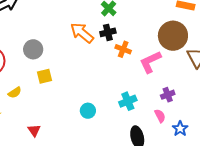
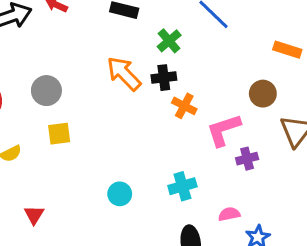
brown circle: (173, 36) -> (263, 94), size x0.6
purple cross: (168, 95) -> (247, 159), moved
pink semicircle: (160, 116) -> (229, 214), turned -80

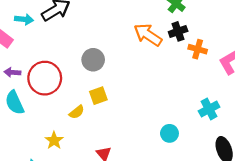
yellow square: (59, 134) -> (98, 96), moved
cyan circle: (120, 194) -> (169, 133), moved

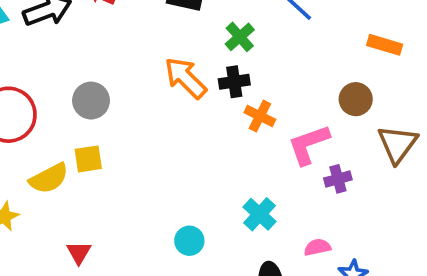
cyan cross: (209, 109) -> (260, 214), turned -30
yellow semicircle: (77, 112) -> (49, 178), size x1.5

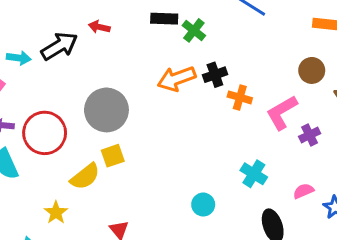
green cross: (240, 37) -> (194, 30), moved
orange arrow: (185, 78) -> (176, 79), turned -54
gray circle: (91, 101) -> (106, 110), size x1.5

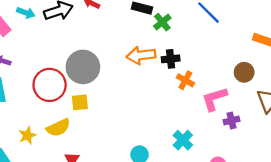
red circle: (45, 133) -> (50, 85), moved
yellow semicircle: (85, 177) -> (58, 128), moved

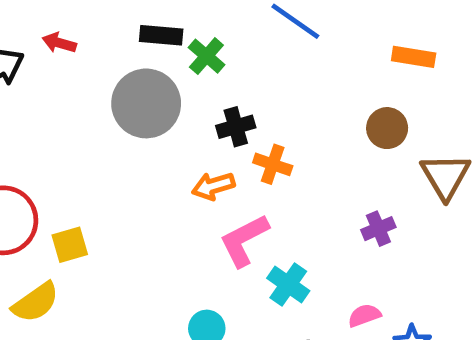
orange arrow: (141, 55) -> (213, 186), moved, size x0.7
gray circle: (83, 67) -> (146, 103), moved
pink L-shape: (214, 99) -> (244, 240), moved

